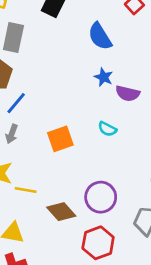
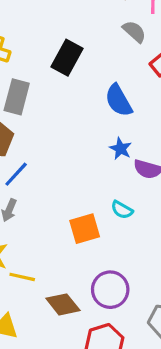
orange square: (60, 139) -> (85, 229), moved

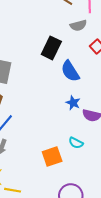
gray semicircle: (134, 32) -> (78, 25), turned 126
black rectangle: (67, 58) -> (51, 48), moved

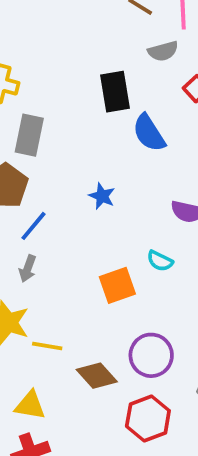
black rectangle: (51, 48) -> (115, 92), turned -35
blue star: (73, 103) -> (102, 196), moved

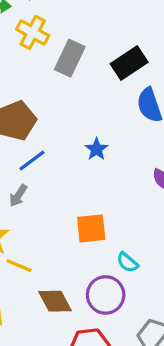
black rectangle: (115, 92) -> (129, 63), turned 52
gray rectangle: (29, 135) -> (70, 58), moved
cyan semicircle: (160, 261) -> (127, 262), moved

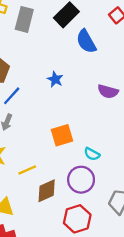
yellow line: (19, 266) -> (27, 170), moved, turned -36
brown diamond: (55, 301) -> (47, 191), turned -75

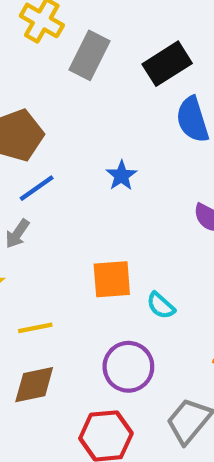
cyan semicircle: (92, 154) -> (161, 306), moved
brown diamond: (47, 191) -> (34, 385), moved

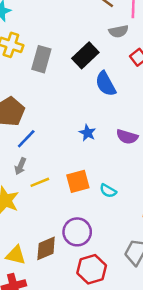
blue star: (121, 176) -> (87, 133), moved
yellow line: (35, 328) -> (40, 182), moved
purple circle: (128, 367) -> (77, 232), moved

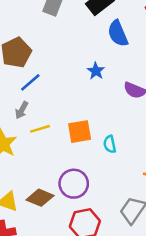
blue star: (87, 133) -> (96, 71), moved
cyan semicircle: (108, 191) -> (110, 144), turned 42
brown diamond: (46, 248) -> (40, 198), turned 40

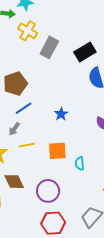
blue star: (96, 71) -> (61, 114), moved
brown diamond: (40, 198) -> (14, 182), moved, turned 35

